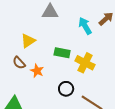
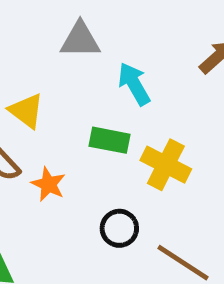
cyan arrow: (85, 26) -> (134, 84), moved
yellow triangle: (28, 41) -> (26, 111), turned -49

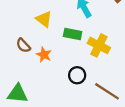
yellow triangle: (26, 111) -> (44, 19), moved

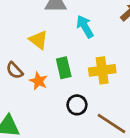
green rectangle: (73, 34) -> (64, 68), moved, turned 66
yellow cross: (99, 45) -> (102, 70), turned -35

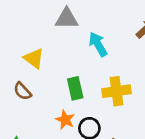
yellow triangle: (38, 40) -> (34, 58), moved
orange star: (38, 81) -> (65, 120), moved

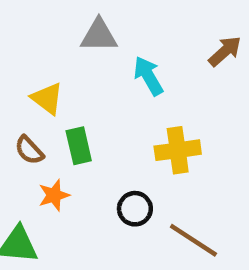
green rectangle: (75, 88) -> (79, 146), moved
orange star: (65, 120) -> (54, 195), moved, turned 30

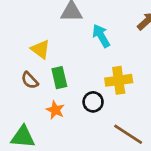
orange star: (54, 195) -> (55, 110), moved, turned -30
black circle: (135, 209) -> (93, 102), moved

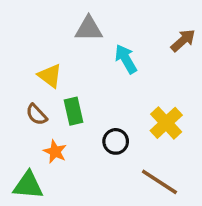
yellow cross: (119, 80) -> (166, 123), moved, turned -35
orange star: (55, 110) -> (55, 152), moved

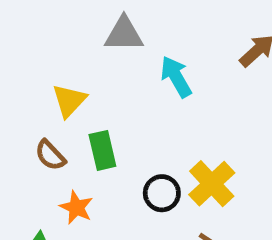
yellow triangle: (50, 76) -> (69, 101), turned 36
yellow cross: (166, 123) -> (212, 184), moved

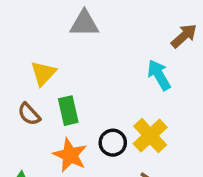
cyan arrow: (176, 77) -> (159, 75), moved
orange star: (76, 207) -> (70, 155), moved, size x1.4

